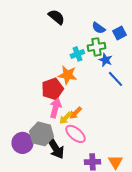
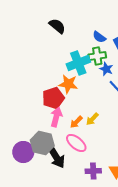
cyan cross: (77, 54) -> (78, 63), size x1.6
yellow arrow: (65, 118) -> (92, 119), moved

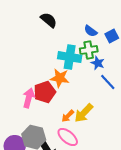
cyan cross: (78, 63) -> (70, 57), turned 30
pink arrow: (56, 117) -> (29, 98), moved
yellow arrow: (92, 119) -> (84, 113), size x1.5

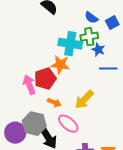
blue line: (108, 82) -> (108, 69), turned -48
pink arrow: (29, 98) -> (29, 85), turned -36
orange arrow: (68, 116) -> (54, 103), moved, turned -112

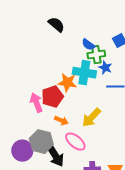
blue semicircle: (91, 18) -> (88, 45), moved
cyan cross: (70, 44) -> (84, 73), moved

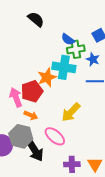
blue star: (105, 68) -> (93, 59), moved
orange star: (67, 83) -> (47, 77), turned -30
orange arrow: (61, 121) -> (31, 115), moved

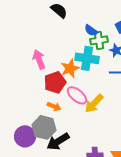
pink arrow: (16, 97) -> (39, 59), moved
pink ellipse: (55, 136) -> (77, 95), moved
black arrow: (35, 150) -> (58, 141), turned 90

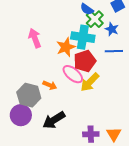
green cross: (99, 40) -> (95, 19), turned -36
red pentagon: (55, 82) -> (85, 61), moved
gray hexagon: (44, 127) -> (29, 95), moved

